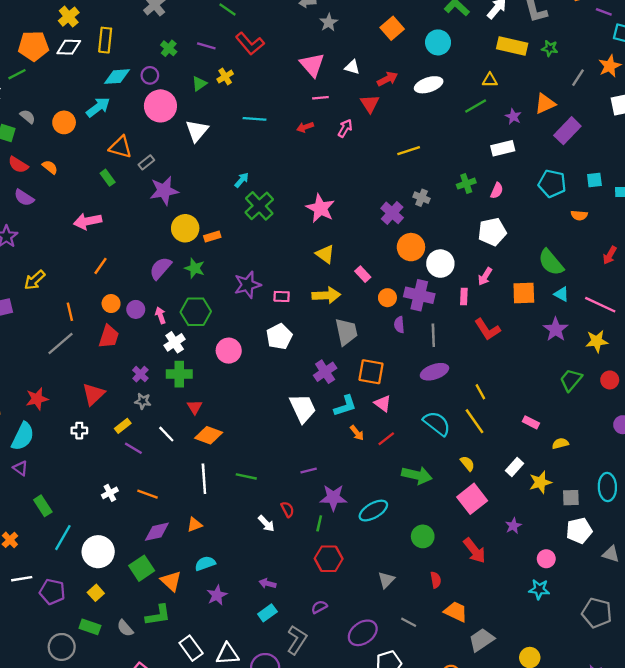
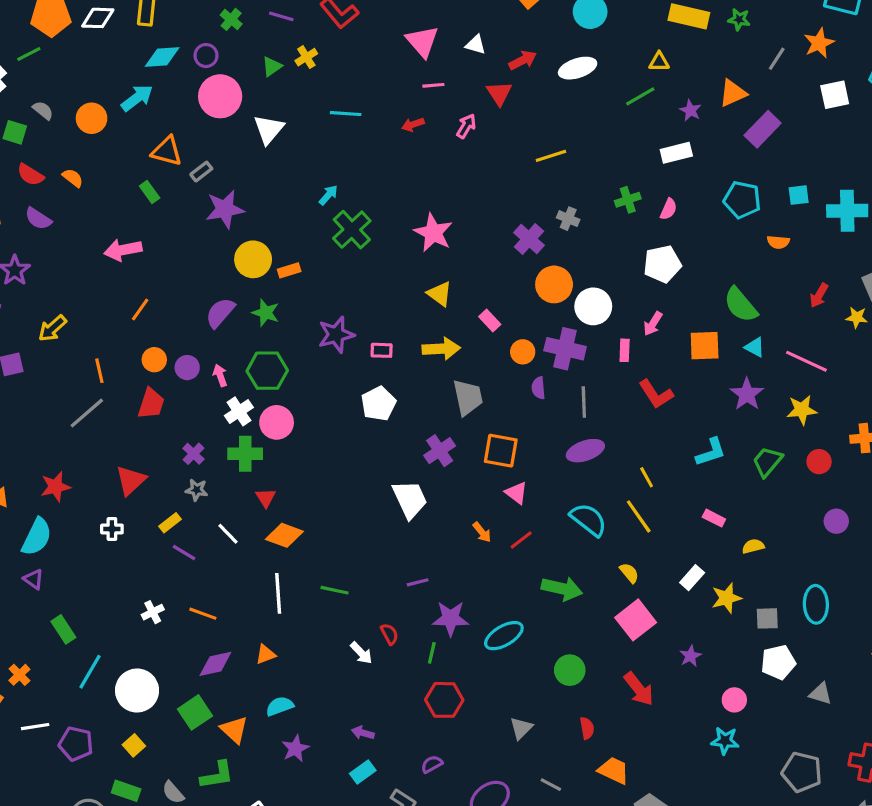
pink circle: (229, 351) -> (277, 422), moved
cyan L-shape: (345, 406) -> (711, 452), moved

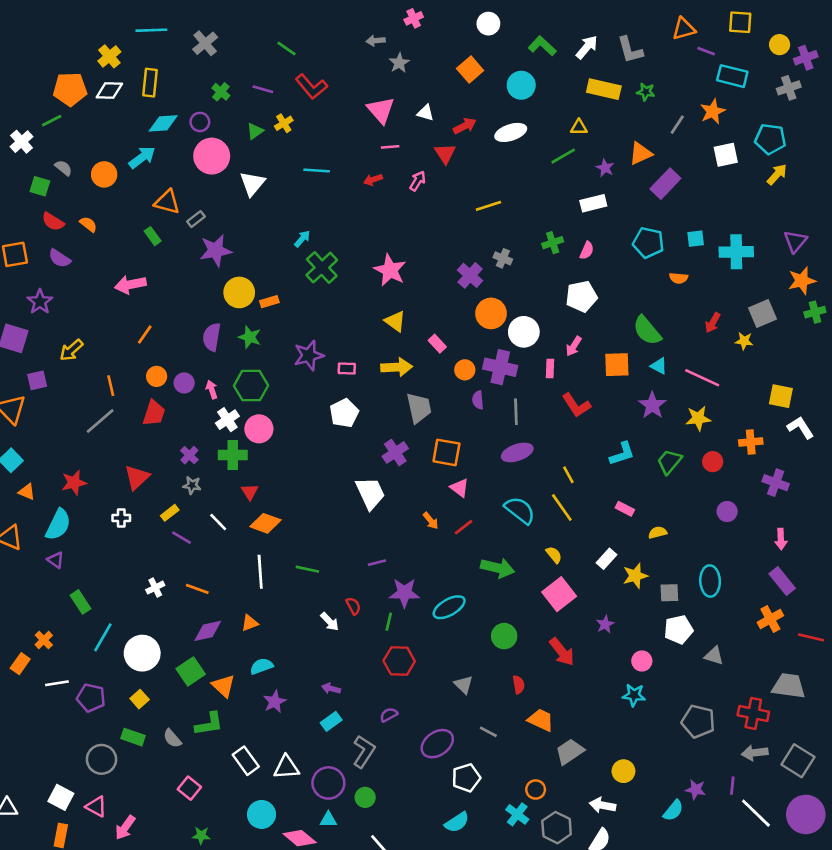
purple semicircle: (220, 313) -> (212, 337), turned -32
gray triangle: (521, 728) -> (463, 685), turned -30

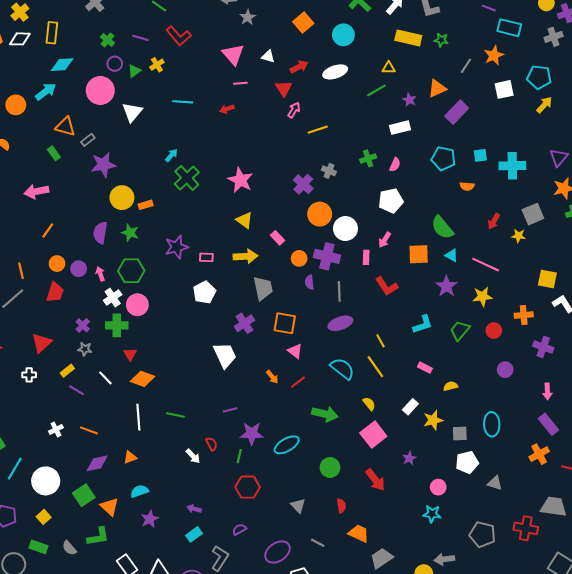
purple circle: (200, 122) -> (115, 64), moved
pink arrow: (418, 181) -> (294, 110), moved
gray arrow: (755, 753) -> (444, 559), moved

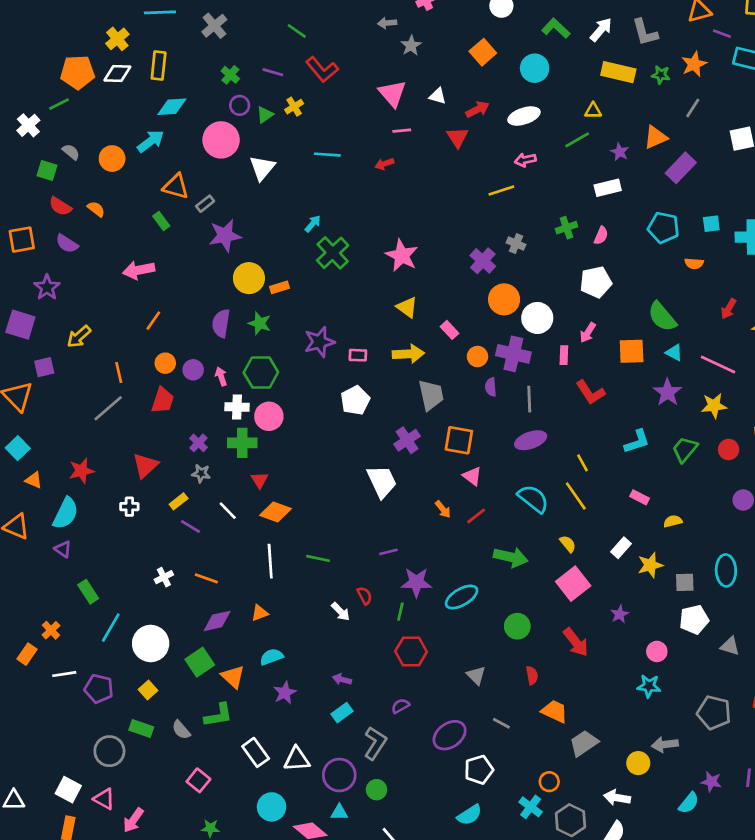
orange star: (494, 55) -> (694, 64), moved
pink arrow: (294, 110) -> (525, 160), moved, turned -133
white cross: (113, 298) -> (237, 407), turned 36

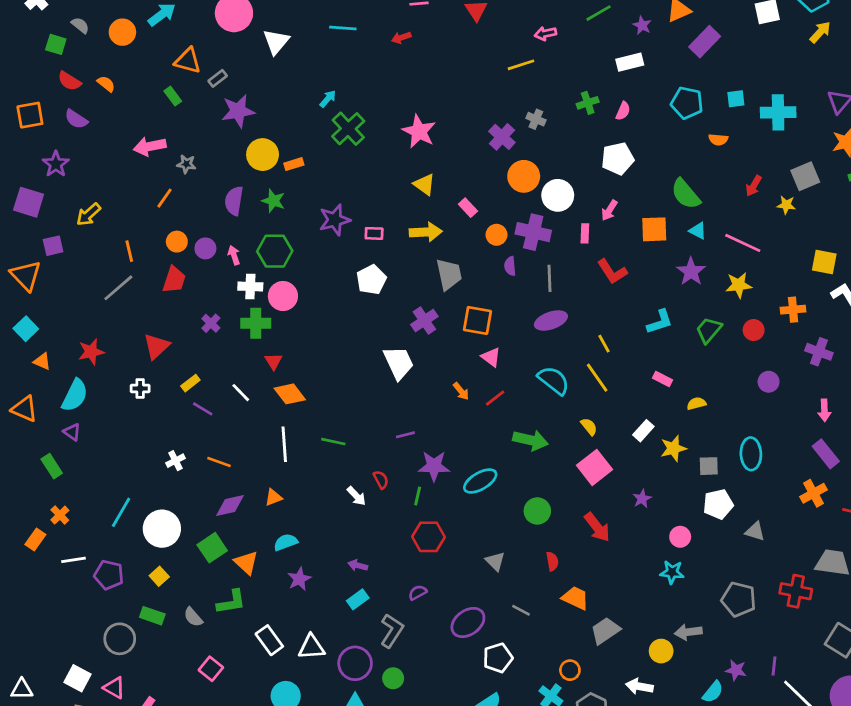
gray star: (201, 473) -> (186, 164), moved
orange diamond: (276, 512) -> (290, 394), turned 32
green rectangle: (88, 592) -> (52, 466), moved

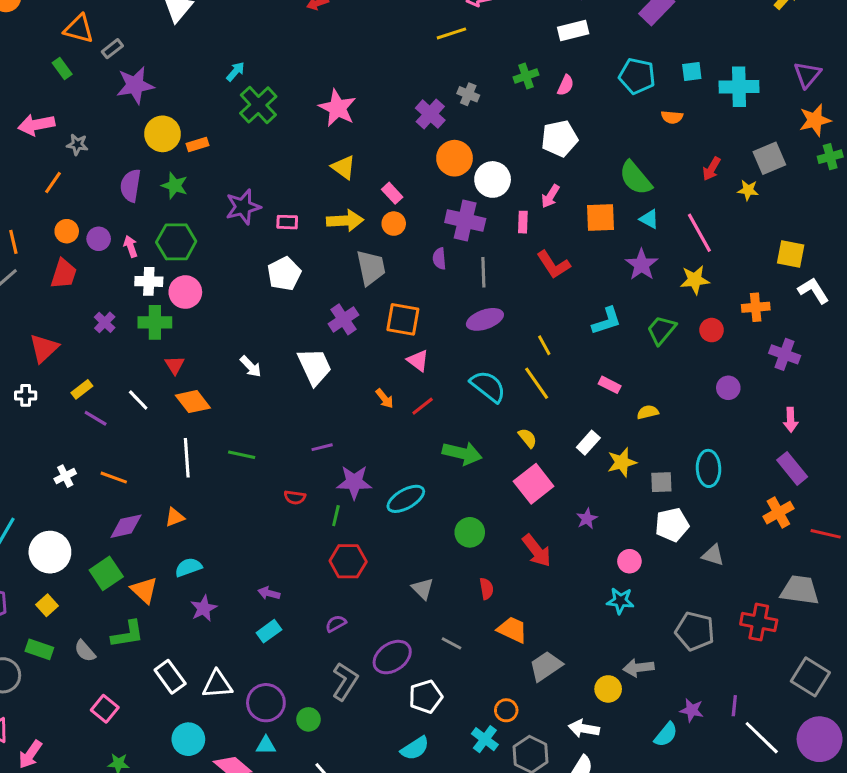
orange circle: (497, 235) -> (394, 224), moved
pink line: (743, 243) -> (699, 233), turned 36
red semicircle: (381, 480) -> (295, 497), turned 126
white arrow: (356, 496) -> (251, 367), moved
gray L-shape: (392, 631) -> (345, 681), moved

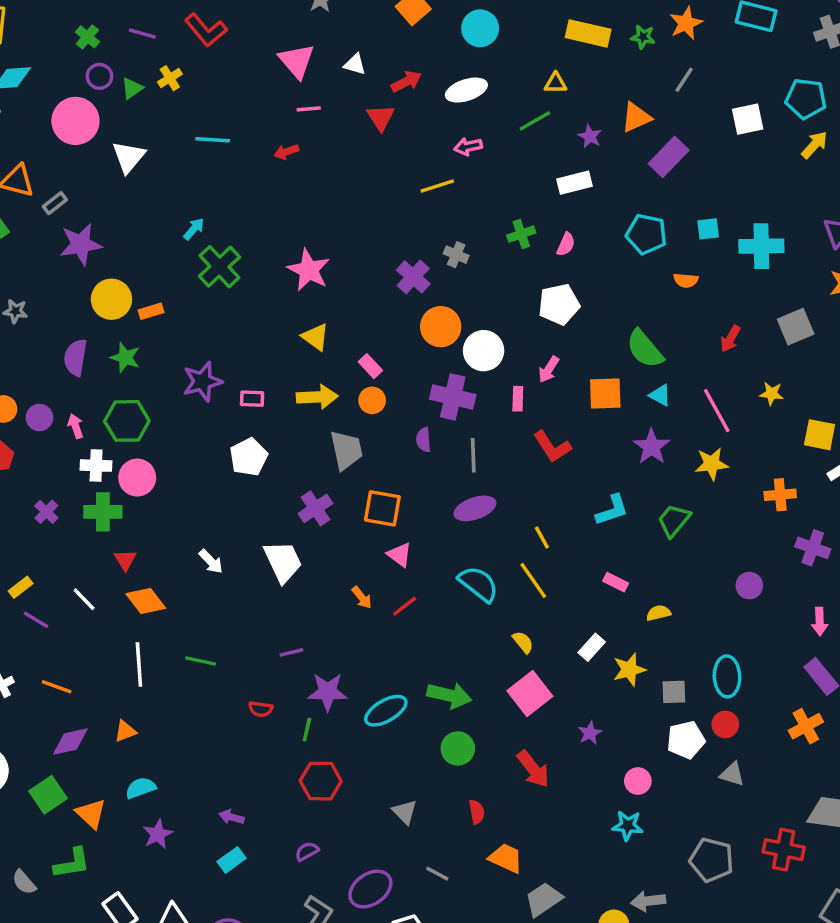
yellow star: (748, 190) -> (772, 394), moved
red circle: (712, 330) -> (725, 724), moved
green arrow: (462, 453) -> (449, 695), moved

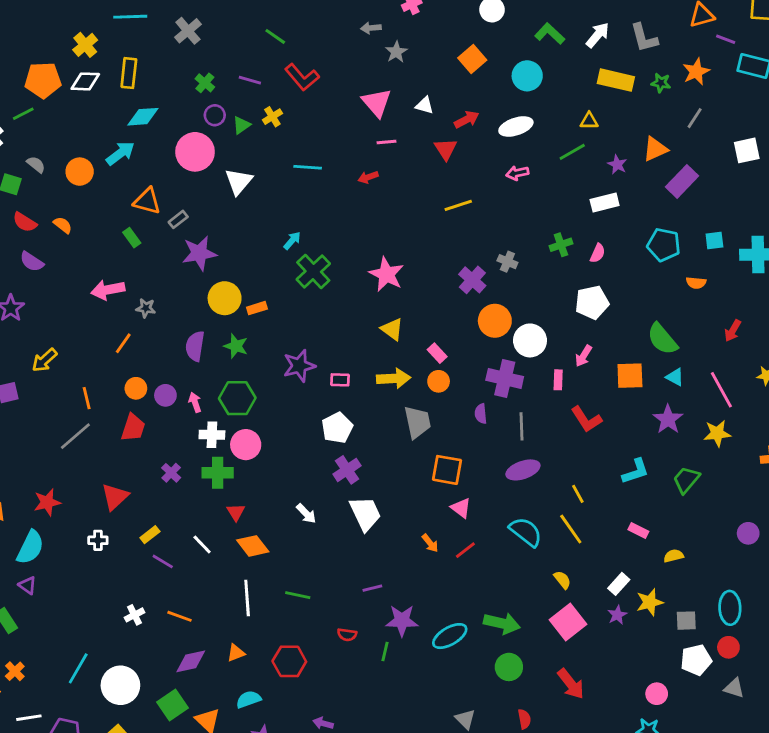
yellow line: (437, 186) -> (458, 205), moved
purple cross: (316, 508) -> (347, 470), moved
purple star: (590, 733) -> (617, 615), moved
red hexagon: (321, 781) -> (289, 661), moved

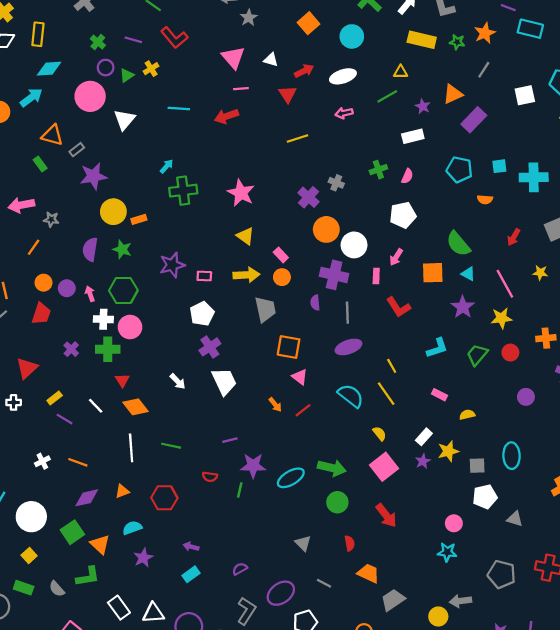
red arrow: (368, 177) -> (226, 116), size x1.5
green cross: (313, 271) -> (183, 191), turned 36
red circle: (728, 647) -> (510, 353), moved

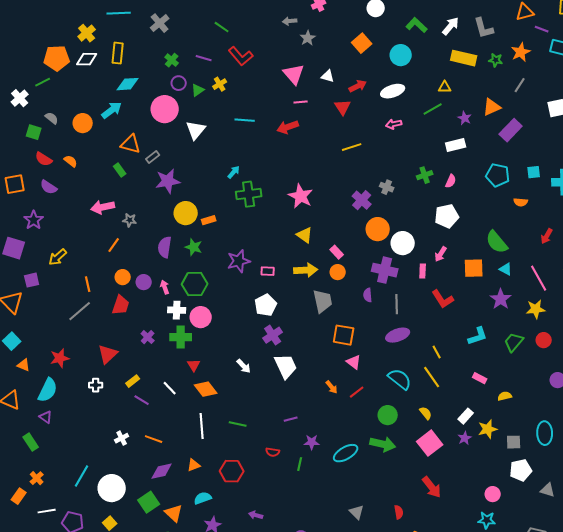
purple star: (253, 466) -> (312, 442), size x0.7
green circle: (337, 502) -> (388, 415), moved

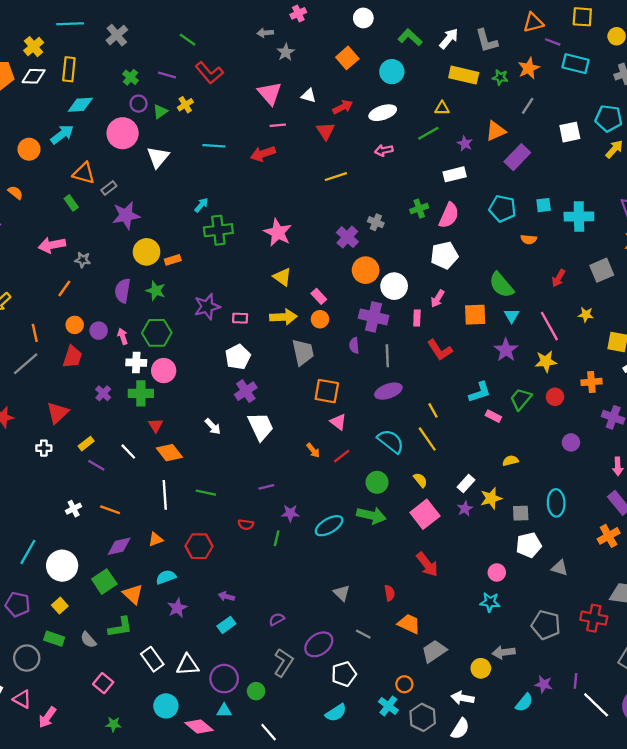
pink semicircle: (451, 181) -> (449, 215), size x1.6
cyan triangle: (506, 269) -> (512, 316), turned 32
pink rectangle: (480, 378) -> (493, 416), moved

